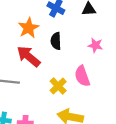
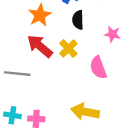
black semicircle: (56, 41) -> (78, 20), moved
yellow cross: (58, 86) -> (68, 49), moved

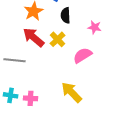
pink semicircle: (98, 68) -> (83, 55), turned 78
yellow arrow: (85, 112) -> (72, 92), turned 35

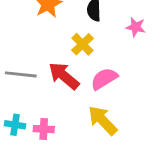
red arrow: (34, 37) -> (64, 76), moved
pink semicircle: (83, 55) -> (104, 79), moved

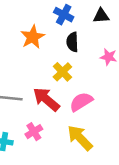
pink cross: (44, 129) -> (34, 132), moved, turned -35

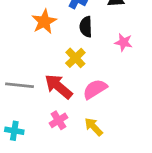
pink cross: (34, 132) -> (59, 120), moved
yellow arrow: (80, 138) -> (94, 127), size x0.7

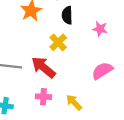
pink semicircle: (95, 89) -> (102, 71), moved
pink cross: (59, 120) -> (43, 97), turned 35

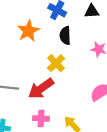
red arrow: (43, 67) -> (41, 88), turned -75

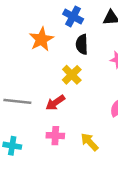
red arrow: (41, 88) -> (55, 103), size x0.7

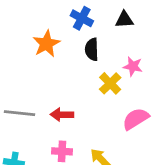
yellow cross: (72, 75) -> (110, 83), moved
red arrow: (55, 103) -> (62, 115), turned 36

